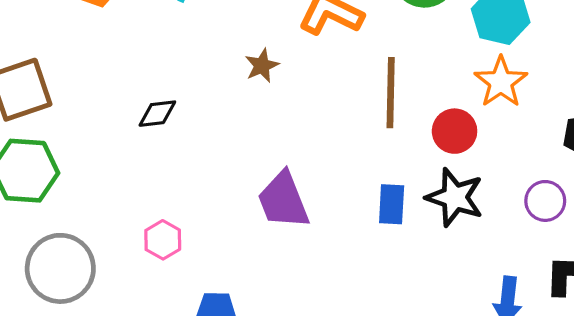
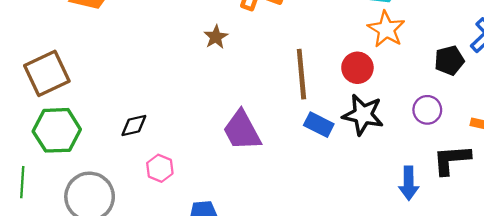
brown line: (391, 93) -> (301, 74), moved
black diamond: (157, 114) -> (134, 126), moved
blue rectangle: (392, 204) -> (319, 125), turned -60

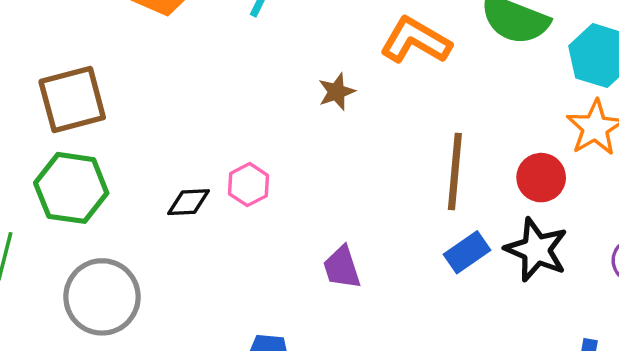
blue rectangle: (319, 125) -> (467, 252), turned -72
purple trapezoid: (242, 131) -> (342, 267), moved, size x0.7
pink hexagon: (160, 168) -> (248, 185), moved

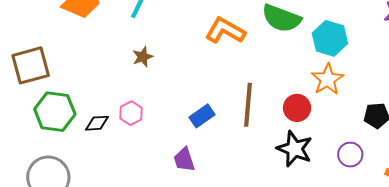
brown star: (337, 92) -> (143, 57), moved
green hexagon: (71, 188) -> (55, 112), moved
blue rectangle: (467, 252) -> (202, 116), moved

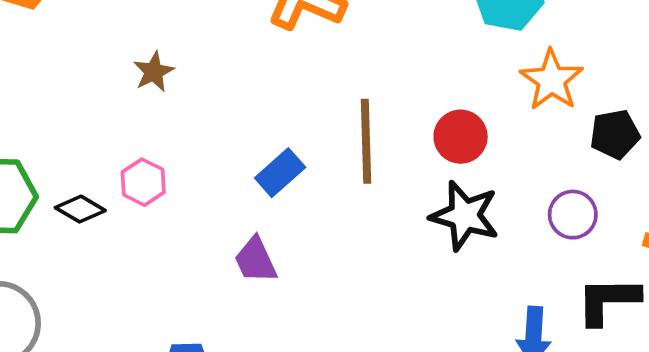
orange star: (327, 79) -> (552, 80), moved
black diamond: (97, 123) -> (80, 209), turned 40

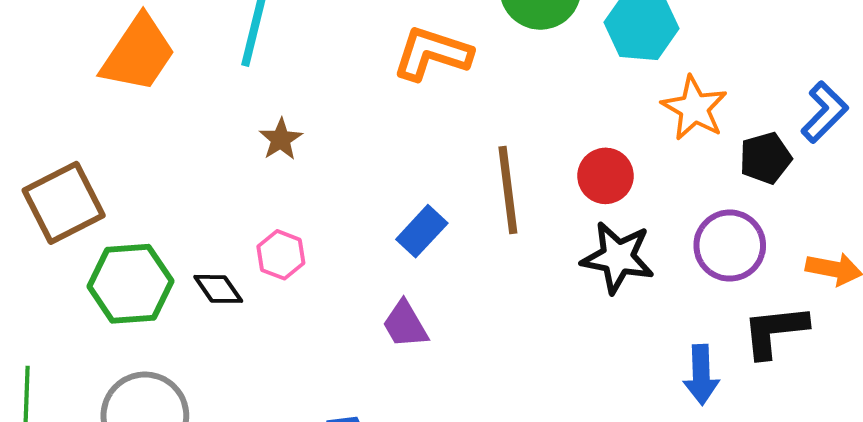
black diamond: (80, 209) -> (218, 289), turned 30
purple circle: (573, 215) -> (730, 246), size x1.4

